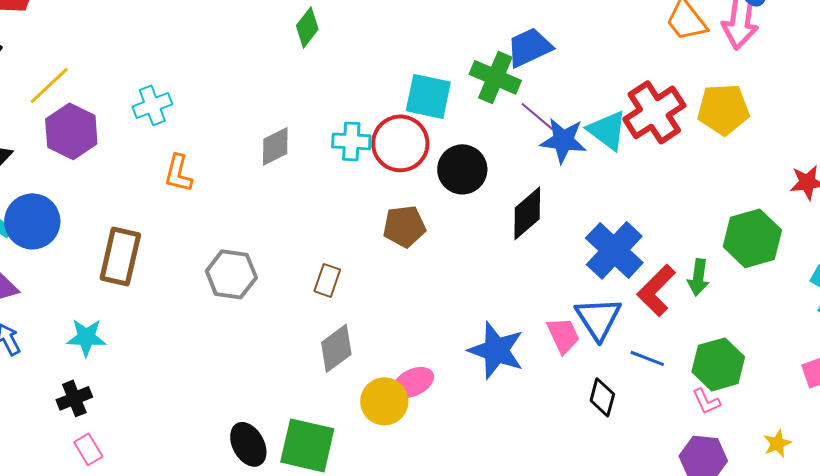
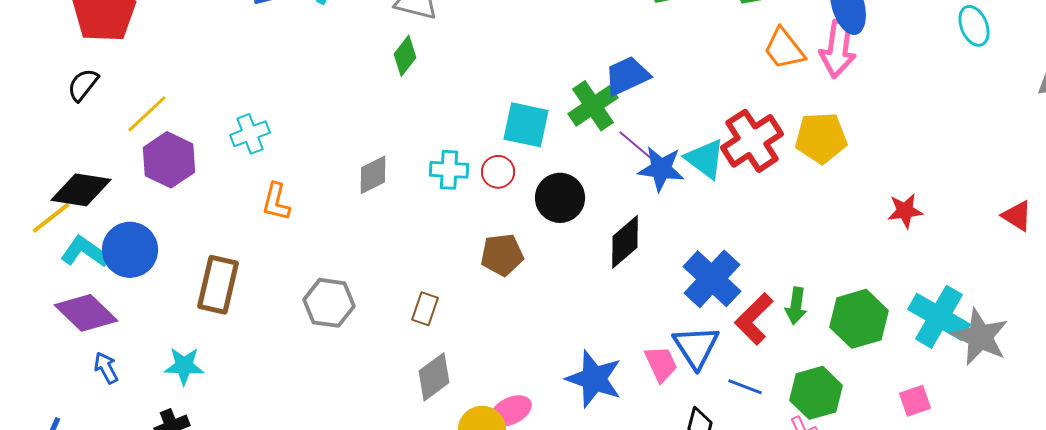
green cross: (495, 77) -> (593, 106), turned 33
red circle: (400, 143) -> (498, 172), size x0.6
green hexagon: (752, 238) -> (859, 319), moved

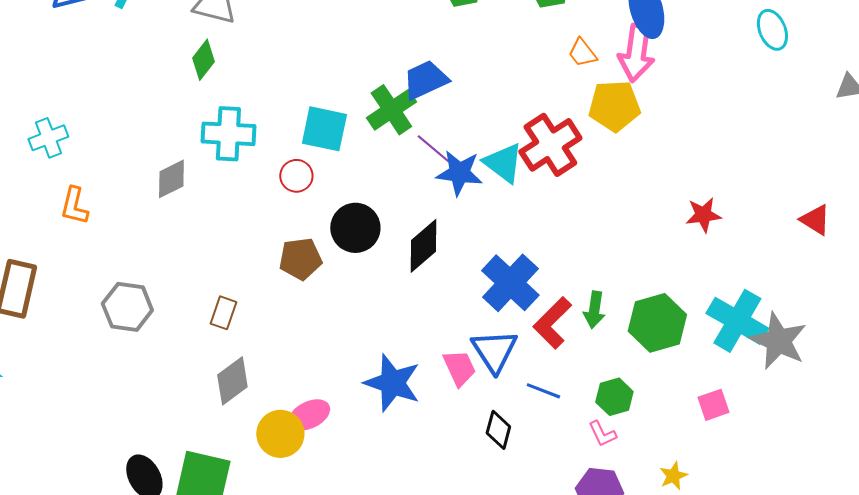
orange trapezoid: (784, 49) -> (582, 53), size x0.7
yellow pentagon: (821, 138) -> (614, 106), moved
cyan cross: (449, 170) -> (228, 134), moved, size x1.4
black circle: (560, 198) -> (355, 228), moved
green hexagon: (816, 393) -> (614, 397), size x0.7

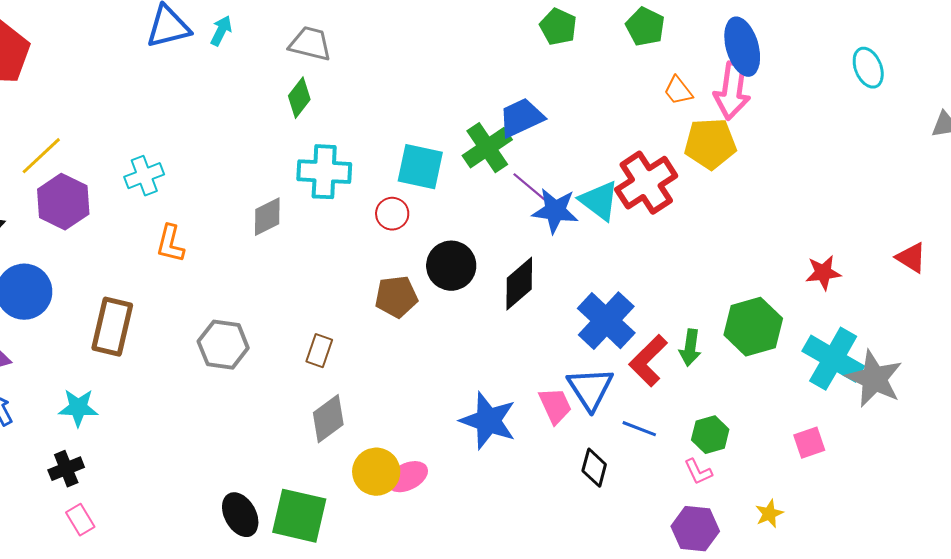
red star: (703, 215) -> (823, 273), moved
green hexagon: (657, 323) -> (753, 327), moved
pink ellipse: (309, 415) -> (407, 477), moved

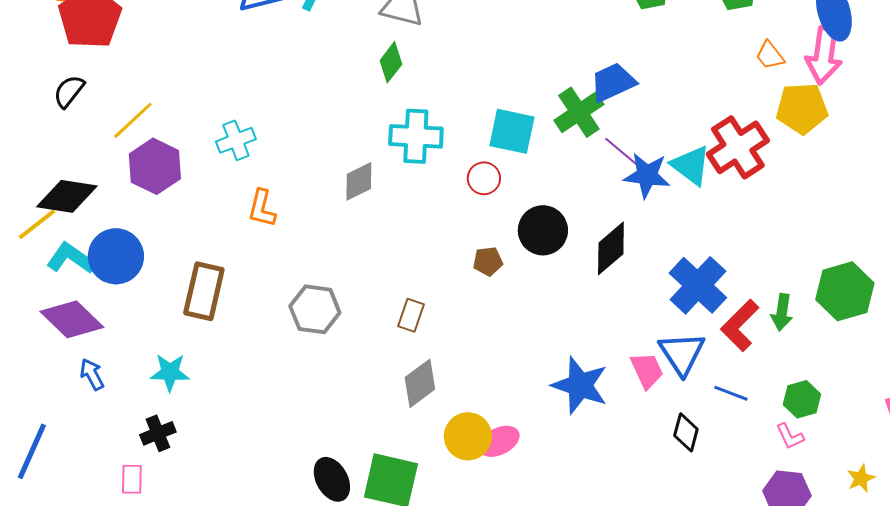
brown pentagon: (396, 297) -> (488, 261), size x0.7
pink rectangle: (80, 520) -> (132, 479), moved, turned 32

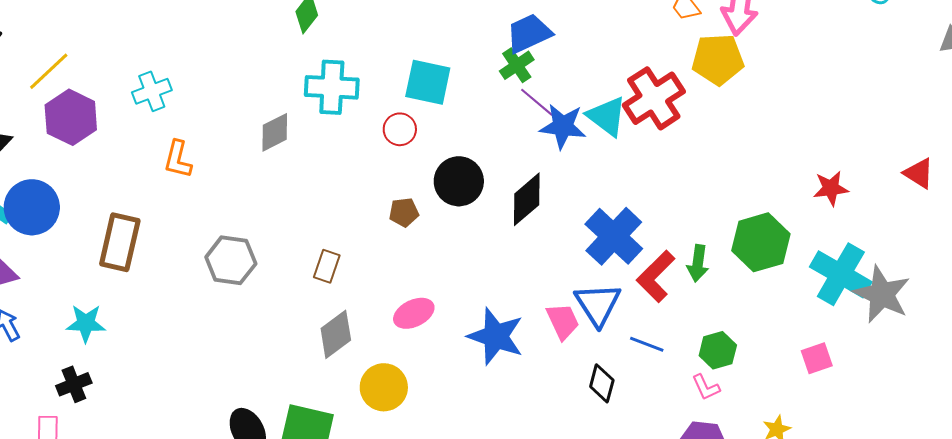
green cross: (579, 112) -> (517, 65), moved, size x0.7
pink ellipse: (499, 441) -> (414, 313), moved

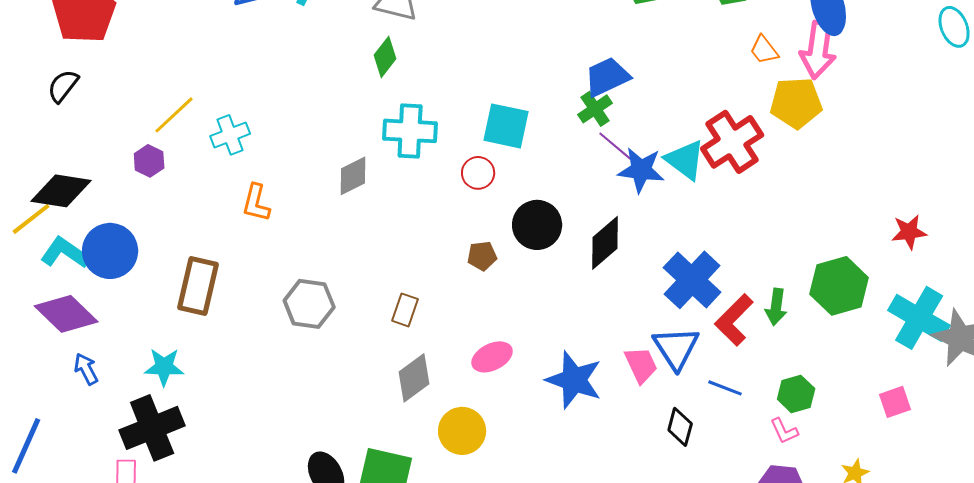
yellow line: (49, 71) -> (174, 115), moved
purple hexagon: (71, 117) -> (149, 161), size x0.6
black cross: (74, 384) -> (152, 428), size x1.8

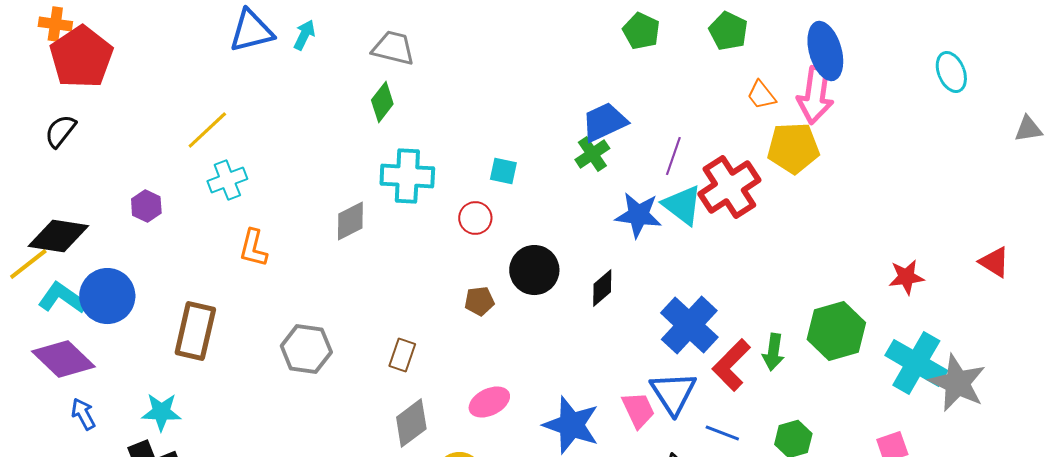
yellow line: (174, 115) -> (207, 130), moved
cyan square: (506, 126) -> (503, 171), size x0.6
purple line: (615, 146) -> (673, 156), moved, turned 69
black diamond: (605, 243) -> (602, 288), size x0.7

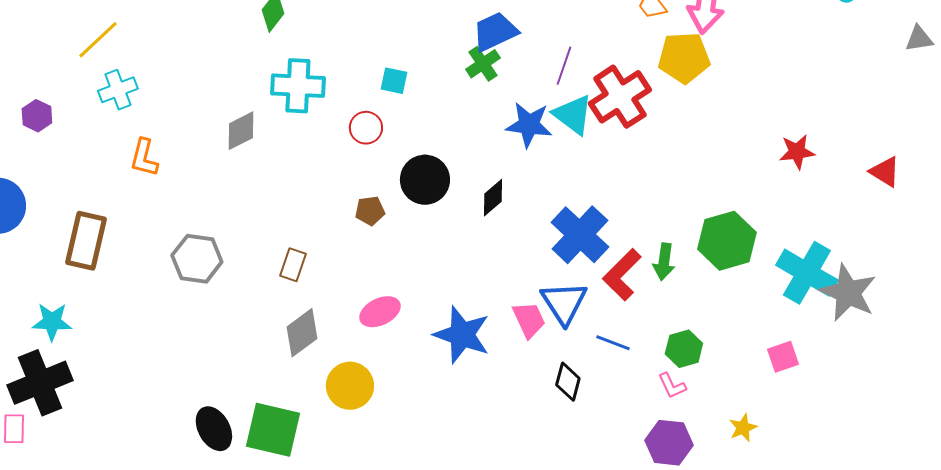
red star: (906, 277) -> (797, 152), moved

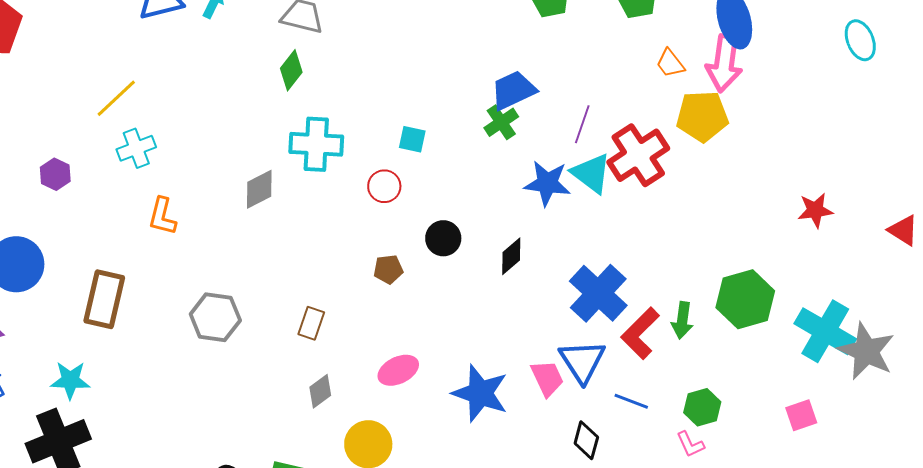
black circle: (425, 180) -> (443, 238), size x0.7
gray diamond: (302, 333) -> (320, 391), size x0.7

